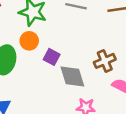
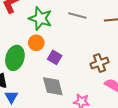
gray diamond: (72, 77) -> (53, 86), moved

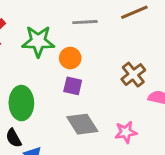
orange circle: (36, 43) -> (70, 58), moved

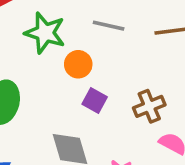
purple square: (73, 86) -> (95, 101), moved

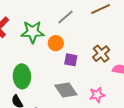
gray line: (109, 26) -> (65, 17), turned -36

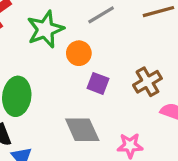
green star: (33, 32) -> (45, 29), turned -30

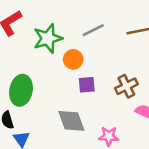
purple square: (98, 83) -> (87, 85), turned -30

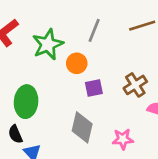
gray line: (93, 30) -> (94, 30), turned -35
gray diamond: (71, 121) -> (82, 127), turned 40

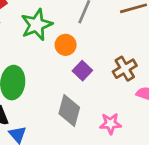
purple square: (94, 88) -> (82, 71), turned -36

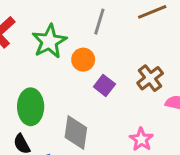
gray diamond: (69, 110) -> (76, 133), moved
pink star: (110, 124) -> (141, 139), turned -30

